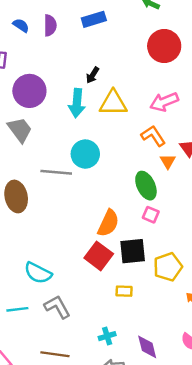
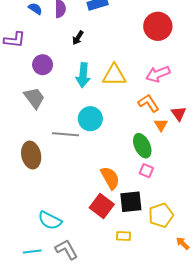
black arrow: (93, 75) -> (78, 38), moved
purple circle: (29, 91) -> (43, 65), size x0.7
orange semicircle: (108, 223) -> (110, 178), turned -55

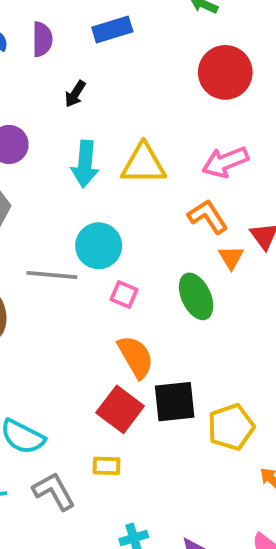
pink square: (146, 171) -> (124, 294), moved
yellow rectangle: (124, 236) -> (106, 466), moved

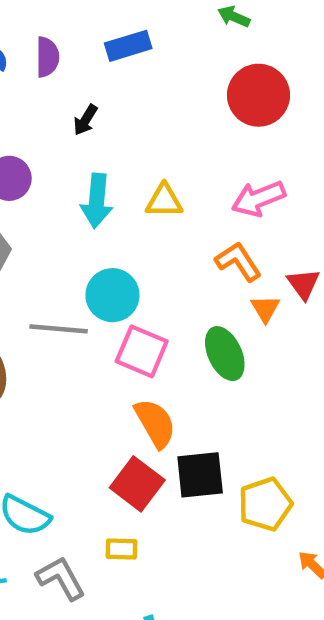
yellow triangle: (143, 164) -> (164, 201), size x0.7
pink square: (124, 294) -> (142, 351), size x1.6

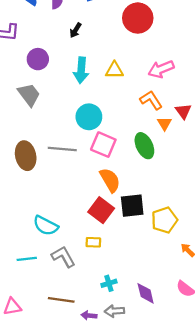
red circle: (258, 95) -> (138, 18), moved
gray line: (59, 329) -> (62, 149), moved

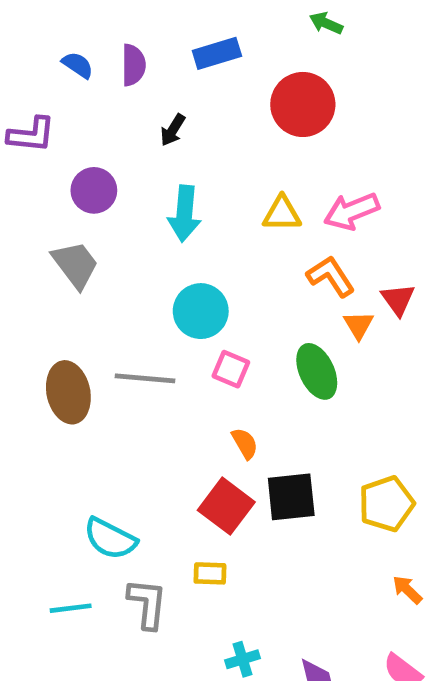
yellow triangle: (114, 70) -> (282, 214), moved
pink square: (103, 145) -> (231, 369), size x0.7
orange semicircle: (110, 180) -> (245, 443), size x0.6
yellow pentagon: (164, 220) -> (386, 504), moved
gray L-shape: (63, 257) -> (147, 604), turned 35

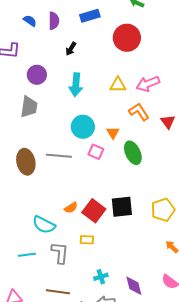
gray trapezoid: (75, 265) -> (29, 107), turned 45
orange triangle: (359, 325) -> (113, 133), moved
orange semicircle: (245, 443) -> (71, 208), moved, turned 88

